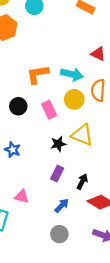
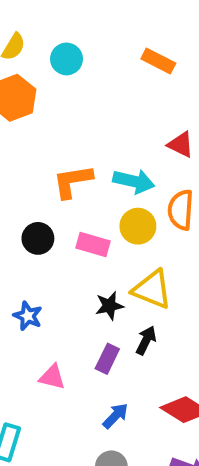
pink rectangle: (49, 110) -> (93, 245), turned -48
black arrow: (82, 182) -> (146, 340), moved
pink triangle: (22, 196) -> (52, 377), moved

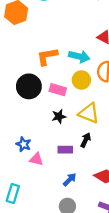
black circle: (38, 238) -> (29, 86), size x1.5
black star: (109, 306) -> (59, 116), moved
blue star: (28, 316) -> (24, 144), moved
purple rectangle: (107, 359) -> (65, 150), turned 64

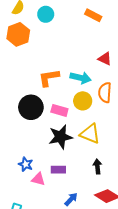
black star: (59, 116) -> (61, 137), size x1.6
black arrow: (86, 140) -> (97, 166), moved, turned -32
purple rectangle: (65, 150) -> (58, 170), moved

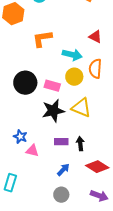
orange L-shape: (49, 78) -> (42, 39), moved
black arrow: (97, 166) -> (80, 144), moved
purple rectangle: (58, 170) -> (61, 142), moved

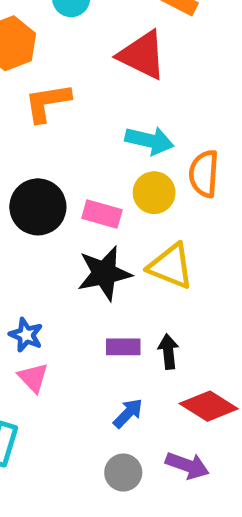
red triangle: (95, 37) -> (142, 55), moved, size x1.6
orange L-shape: (42, 39) -> (47, 103), moved
pink triangle: (32, 151) -> (33, 378), moved, turned 32
purple arrow: (99, 196) -> (187, 465), moved

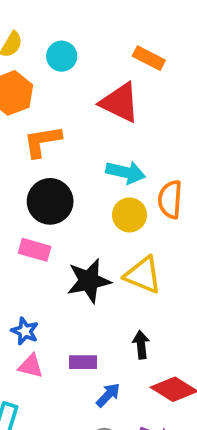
black circle: (38, 207) -> (50, 201), moved
pink rectangle: (102, 214) -> (35, 250), moved
purple rectangle: (123, 347) -> (83, 362), moved
pink triangle: (33, 378) -> (31, 366), turned -32

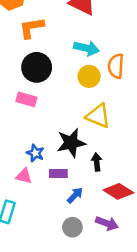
black star: (89, 281) -> (71, 143), moved
blue star: (25, 331) -> (35, 153), moved

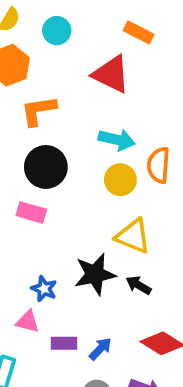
black arrow: (97, 162) -> (139, 285), moved, turned -54
purple rectangle: (58, 173) -> (64, 343), moved

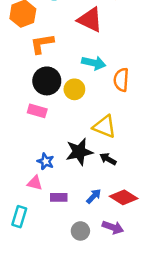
yellow circle: (120, 180) -> (74, 89), moved
blue arrow: (100, 349) -> (94, 196), moved

